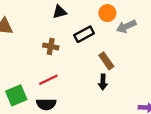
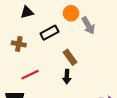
gray arrow: (126, 26) -> (88, 26), turned -96
red line: (48, 80) -> (30, 75), moved

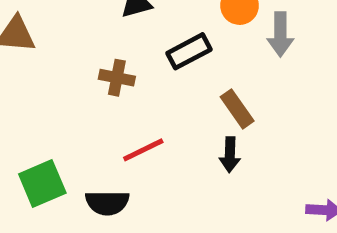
gray arrow: (88, 26) -> (280, 34), turned 30

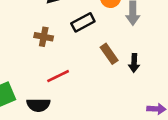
black arrow: (230, 155) -> (134, 63), moved

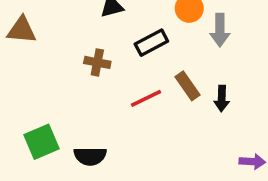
red line: (58, 76) -> (146, 98), moved

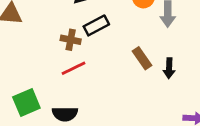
black rectangle: (151, 43) -> (96, 25), moved
red line: (146, 98) -> (73, 68), moved

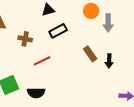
brown cross: (71, 40) -> (25, 39), moved

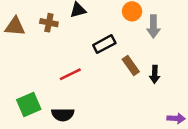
black rectangle: (58, 31) -> (104, 44), moved
brown cross: (25, 39) -> (49, 23), moved

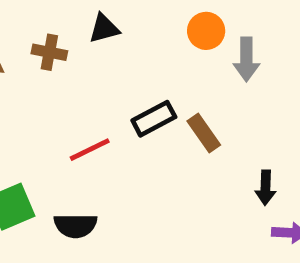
black rectangle: (104, 44) -> (154, 119), moved
black arrow: (155, 74) -> (265, 188), moved

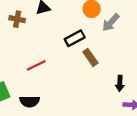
gray arrow: (246, 59) -> (111, 23), turned 42
black rectangle: (154, 119) -> (75, 38), moved

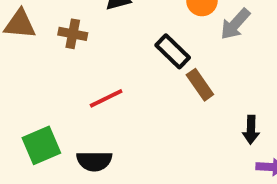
brown cross: (17, 19) -> (73, 34), moved
black rectangle: (75, 38) -> (173, 51), turned 72

